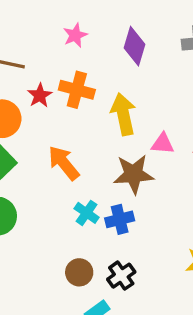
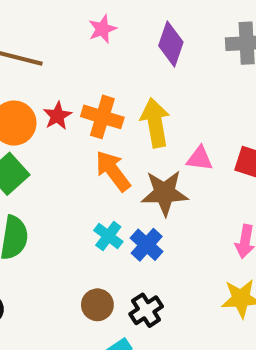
orange cross: (77, 90) -> (102, 117), moved
red star: (40, 95) -> (57, 116), moved
orange arrow: (64, 163) -> (113, 171), moved
blue cross: (120, 219) -> (147, 245), turned -36

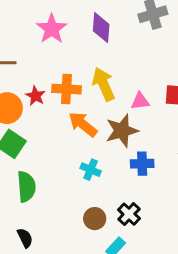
pink star: (102, 29) -> (52, 29), size x1.5
blue cross: (147, 245) -> (142, 164), moved, turned -30

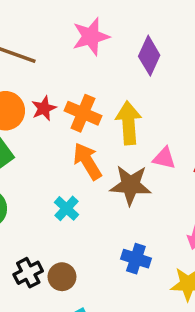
blue cross: (142, 164) -> (136, 259), moved
cyan cross: (91, 170) -> (67, 208), moved
black cross: (129, 214) -> (28, 273), moved

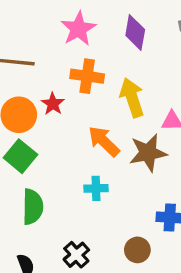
orange cross: (83, 113) -> (87, 76), moved
cyan cross: (67, 208) -> (96, 188), turned -30
brown circle: (62, 277) -> (137, 250), moved

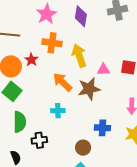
black cross: (76, 255) -> (39, 140), moved, turned 35

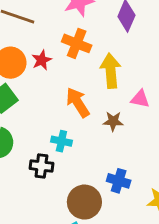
brown star: (89, 89) -> (113, 121), size x0.6
black cross: (39, 140) -> (41, 166), moved
brown circle: (83, 148) -> (84, 202), size x1.5

